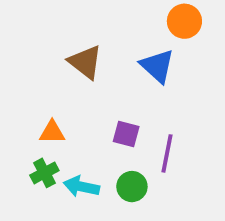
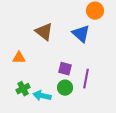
orange triangle: (52, 132) -> (19, 58), moved
green circle: (132, 187) -> (65, 88), moved

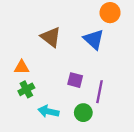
green circle: (65, 88) -> (83, 113), moved
green cross: (23, 89) -> (26, 89), moved

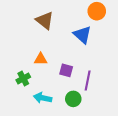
brown triangle: (51, 37) -> (45, 20), moved
orange triangle: (22, 67) -> (41, 59), moved

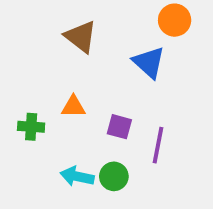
green cross: (23, 78) -> (31, 127), moved, turned 32
green circle: (73, 99) -> (114, 176), moved

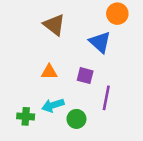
green cross: (31, 127) -> (26, 116), moved
purple square: (119, 127) -> (85, 76), moved
cyan arrow: (77, 176) -> (53, 105), moved, turned -30

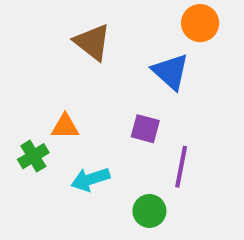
orange triangle: (49, 72) -> (65, 127), moved
green cross: (26, 116) -> (33, 156), moved, turned -35
green circle: (76, 119) -> (149, 211), moved

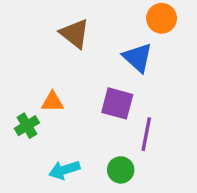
purple square: (145, 129) -> (117, 103), size x1.4
cyan arrow: (90, 179) -> (64, 170), moved

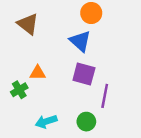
orange circle: (162, 18) -> (91, 13), moved
brown triangle: (75, 34) -> (28, 24), moved
blue triangle: (138, 57) -> (80, 41), moved

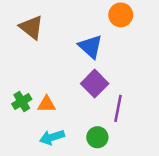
orange circle: (91, 13) -> (121, 15), moved
orange triangle: (38, 73) -> (47, 104), moved
purple square: (84, 74) -> (95, 84), turned 30

